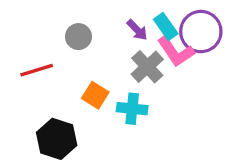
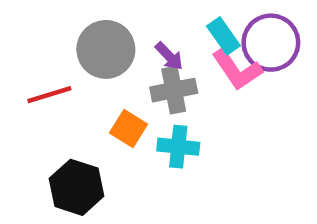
purple arrow: (137, 30) -> (169, 56), moved
gray circle: (78, 37) -> (106, 49), size x1.6
gray cross: (147, 67) -> (174, 90), moved, turned 32

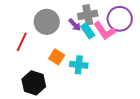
cyan rectangle: (223, 36) -> (88, 31), moved
gray cross: (174, 90) -> (88, 15), moved
red line: (49, 95) -> (22, 42), turned -48

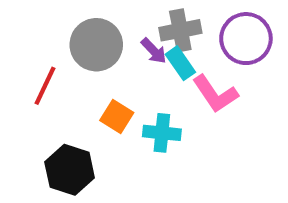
pink L-shape: (105, 31) -> (215, 94), moved

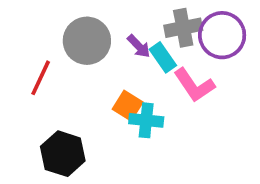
gray cross: (180, 30) -> (183, 28), moved
orange square: (117, 116) -> (128, 106), moved

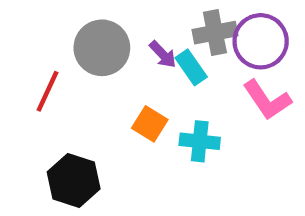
pink L-shape: (194, 85) -> (267, 100), moved
cyan cross: (146, 120) -> (200, 141), moved

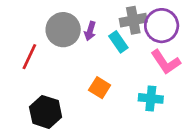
purple arrow: (163, 54) -> (90, 31), moved, turned 60
orange square: (150, 124) -> (100, 88), moved
cyan cross: (200, 141) -> (151, 98), moved

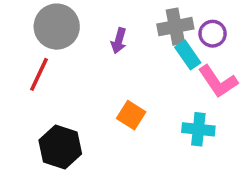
purple circle: (162, 26) -> (213, 34), size x0.6
gray circle: (63, 30) -> (57, 27), moved
cyan rectangle: (118, 42) -> (188, 55), moved

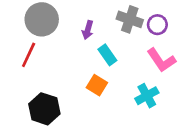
gray cross: (175, 27) -> (130, 19), turned 30
cyan rectangle: (188, 55) -> (107, 55), moved
cyan cross: (198, 129) -> (147, 96), turned -35

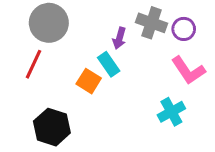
purple arrow: (88, 30) -> (119, 38), moved
cyan rectangle: (107, 55) -> (109, 64), moved
orange square: (97, 85) -> (89, 81), moved

